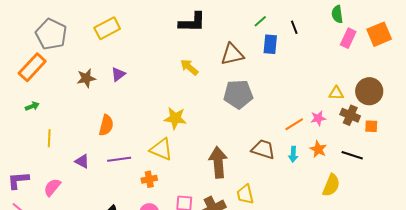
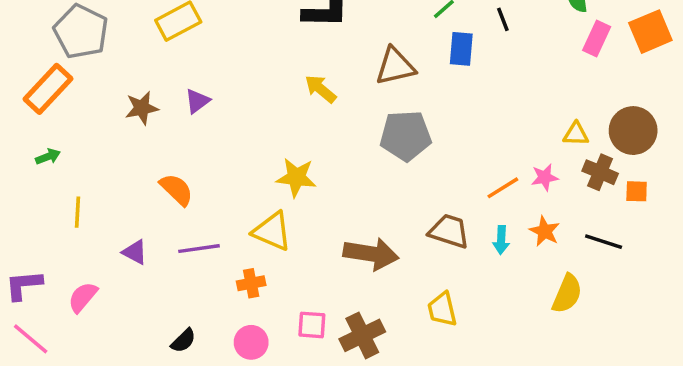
orange semicircle: (106, 125) -> (176, 190), turned -60
brown arrow: (218, 162) -> (371, 254), turned 104
yellow trapezoid: (245, 194) -> (442, 309), moved

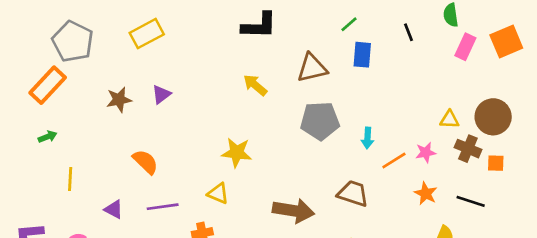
black line: (503, 19) -> (408, 32), moved
yellow triangle: (272, 231) -> (218, 193), size x0.7
cyan arrow: (501, 240) -> (368, 138), moved

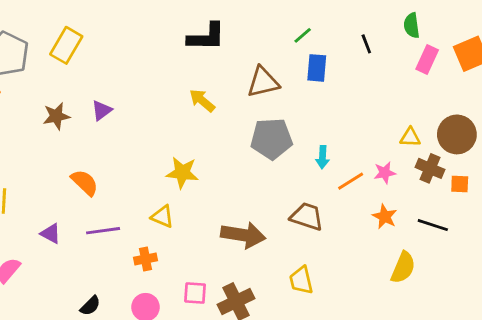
yellow rectangle: (147, 34) -> (66, 45), moved, turned -32

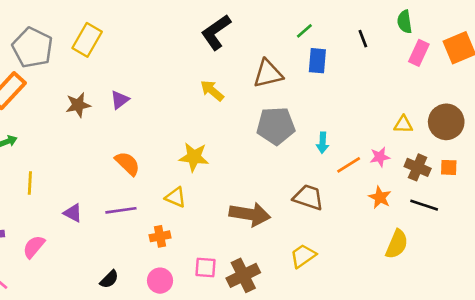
black L-shape: (206, 37) -> (216, 32), turned 144
brown cross: (430, 168) -> (418, 167), moved
orange semicircle: (85, 183) -> (127, 163), moved
yellow trapezoid: (301, 280) -> (303, 256), turned 68

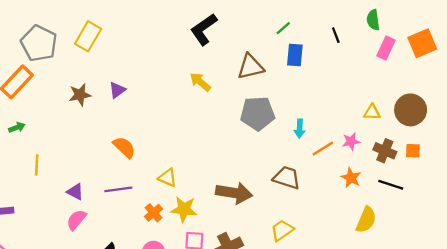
yellow star: (194, 157) -> (184, 209), moved
orange cross: (160, 236) -> (153, 213), turned -30
pink semicircle: (34, 247) -> (76, 220), moved

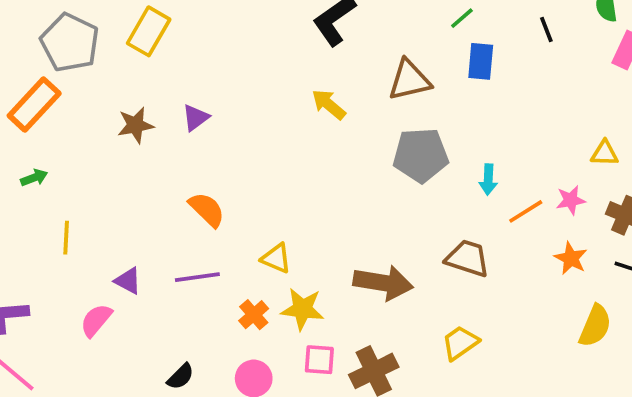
pink semicircle: (76, 220) -> (96, 320), moved

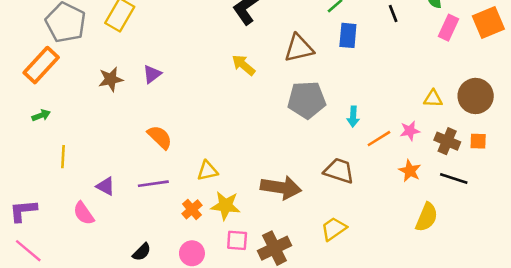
yellow triangle: (276, 258) -> (207, 171), turned -35
pink semicircle: (96, 320) -> (84, 213), turned -75

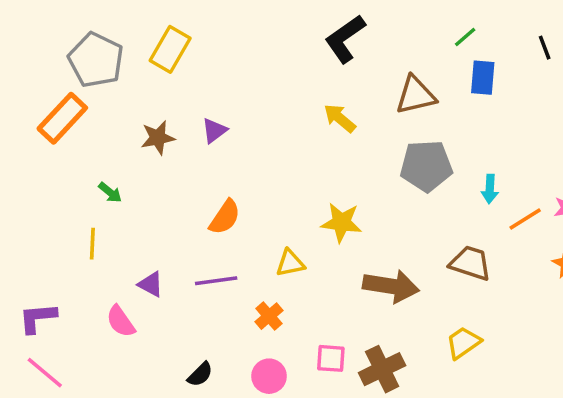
green arrow: (41, 115) -> (110, 192), moved, turned 60
orange semicircle: (160, 137) -> (225, 217), turned 80
yellow star: (225, 206) -> (341, 222), moved

